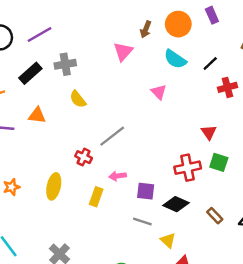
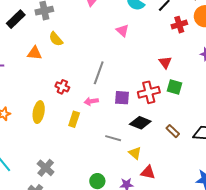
orange triangle: (37, 115) -> (35, 53), moved
gray line: (112, 136) -> (99, 73), moved, turned -30
purple square: (146, 191) -> (122, 98), moved

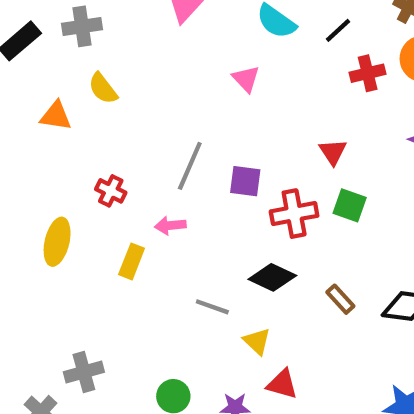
purple square: (122, 98) -> (245, 181), moved
gray cross: (46, 168) -> (84, 372), moved, turned 30

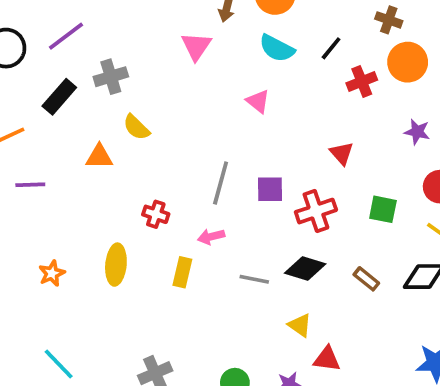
green square: (350, 205) -> (383, 209), moved
gray line: (212, 307) -> (254, 279), moved

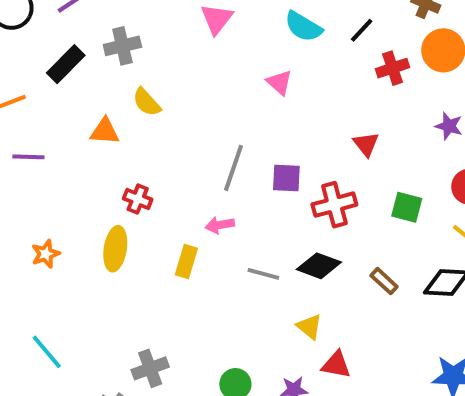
red cross: (156, 214) -> (138, 199), moved

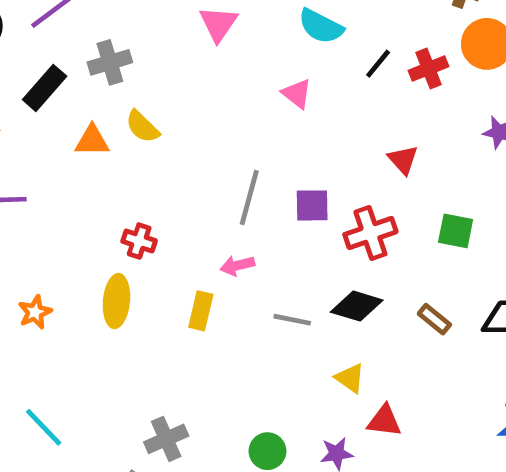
black line: (362, 30) -> (378, 64), moved
orange triangle: (105, 131) -> (92, 141), moved

